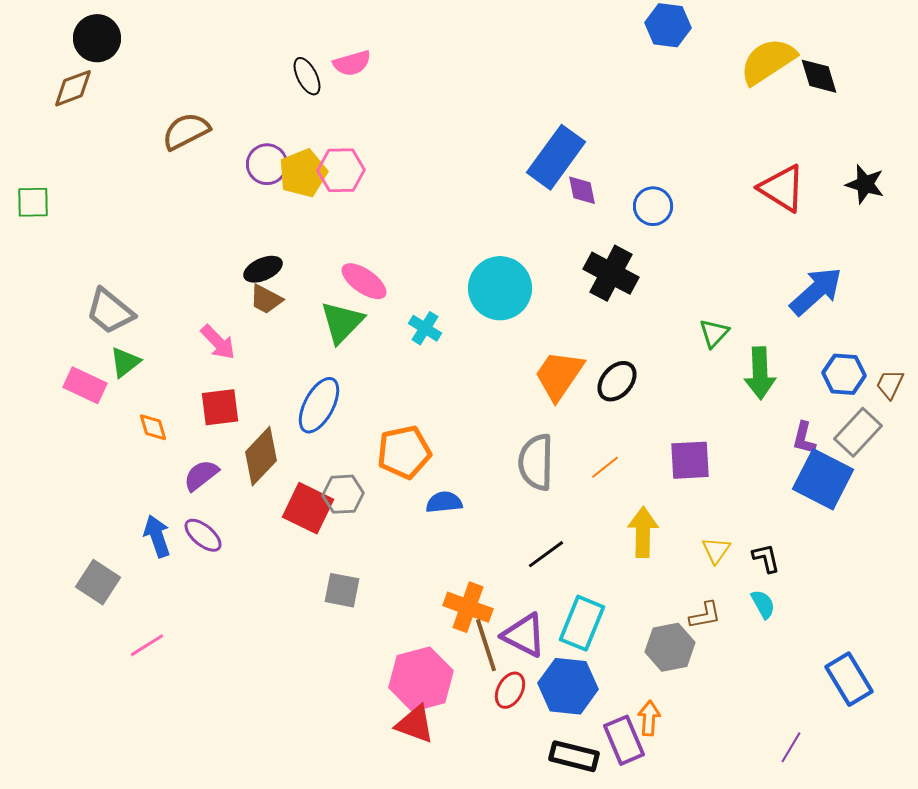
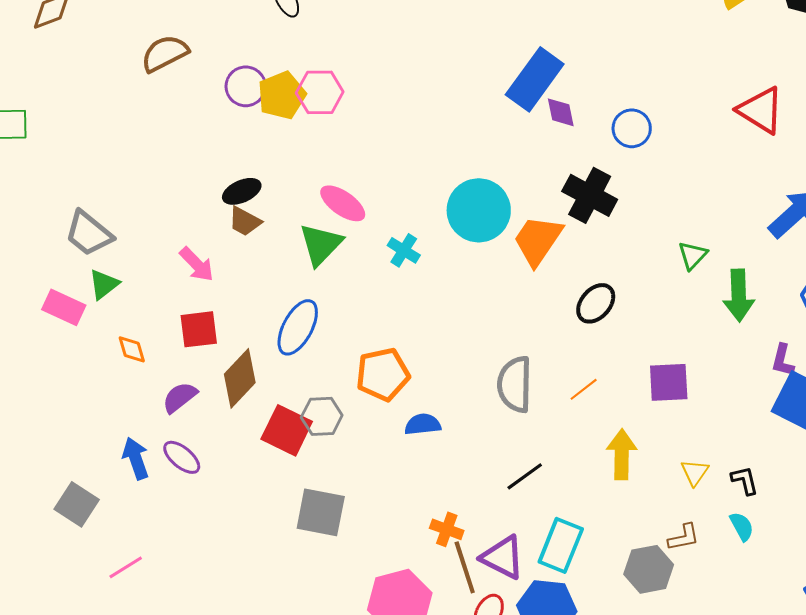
orange trapezoid: (559, 375) -> (538, 240), moved
gray square: (342, 590) -> (321, 512), size x1.4
orange cross: (468, 607) -> (447, 529), size x0.7

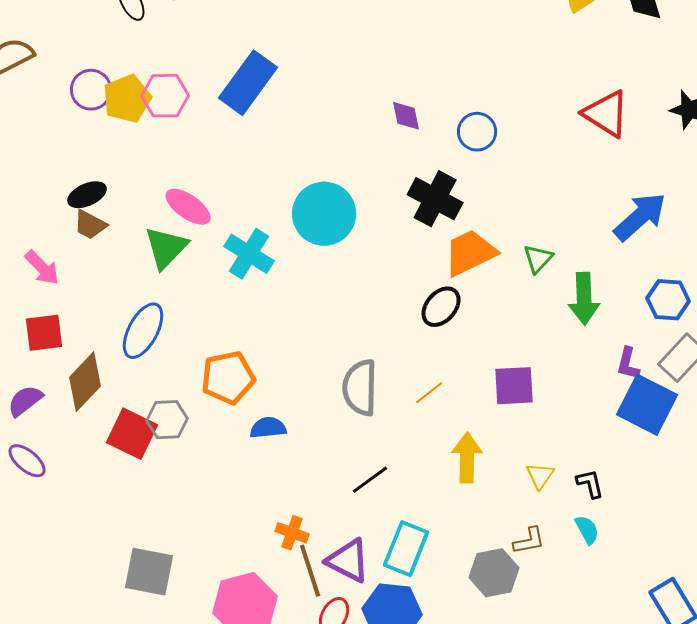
blue rectangle: (535, 79) -> (248, 83), moved
orange trapezoid: (538, 240) -> (470, 253), moved, turned 30
cyan cross: (404, 250) -> (249, 254), size x1.5
gray square: (321, 512) -> (149, 572), moved

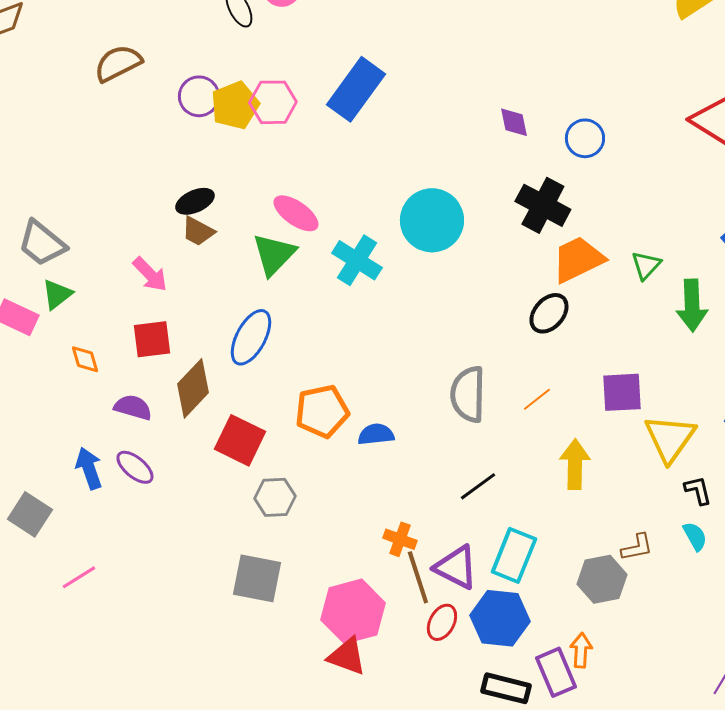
orange pentagon: (228, 378) -> (322, 411), moved
purple semicircle: (25, 401) -> (133, 407), turned 54
gray hexagon: (167, 420) -> (275, 497), moved
yellow triangle: (540, 476) -> (670, 438), moved, size x1.8

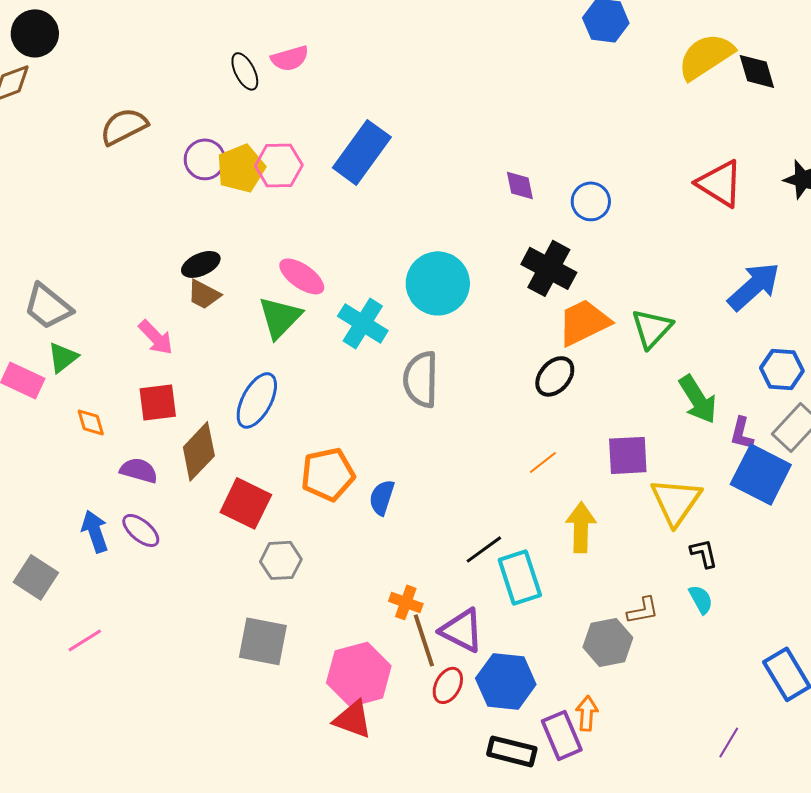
green triangle: (646, 265) -> (652, 328), size x1.4
green arrow: (692, 305) -> (698, 399), moved, turned -30
gray semicircle: (468, 394) -> (421, 379), moved
blue semicircle: (376, 434) -> (382, 497), turned -66
cyan rectangle: (514, 555) -> (520, 577), moved, turned -40

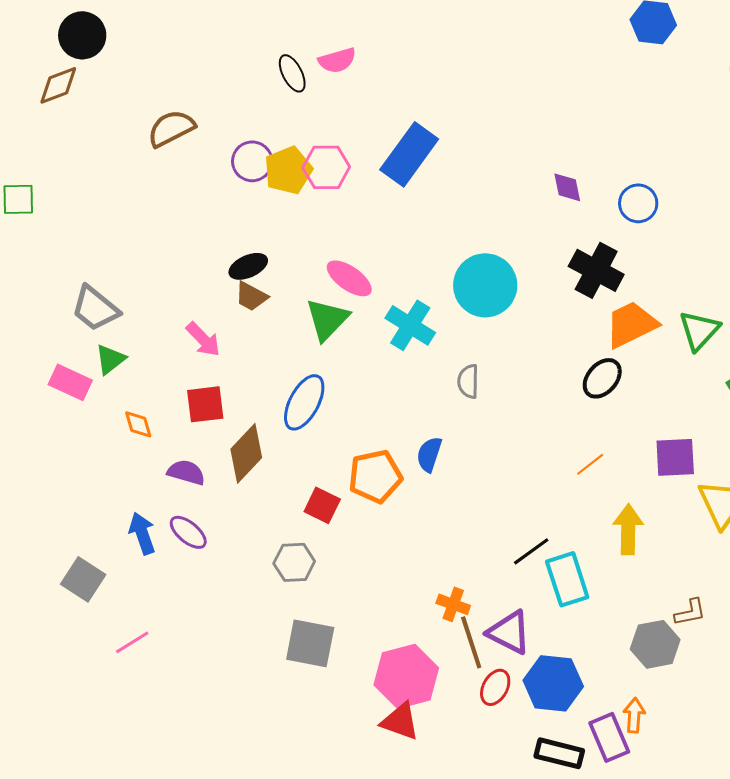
gray semicircle: (421, 379) -> (468, 381), size x0.6
blue semicircle: (382, 497) -> (429, 454), moved
red square: (246, 503) -> (322, 505), moved, size x0.7
gray hexagon: (281, 560) -> (294, 562), moved

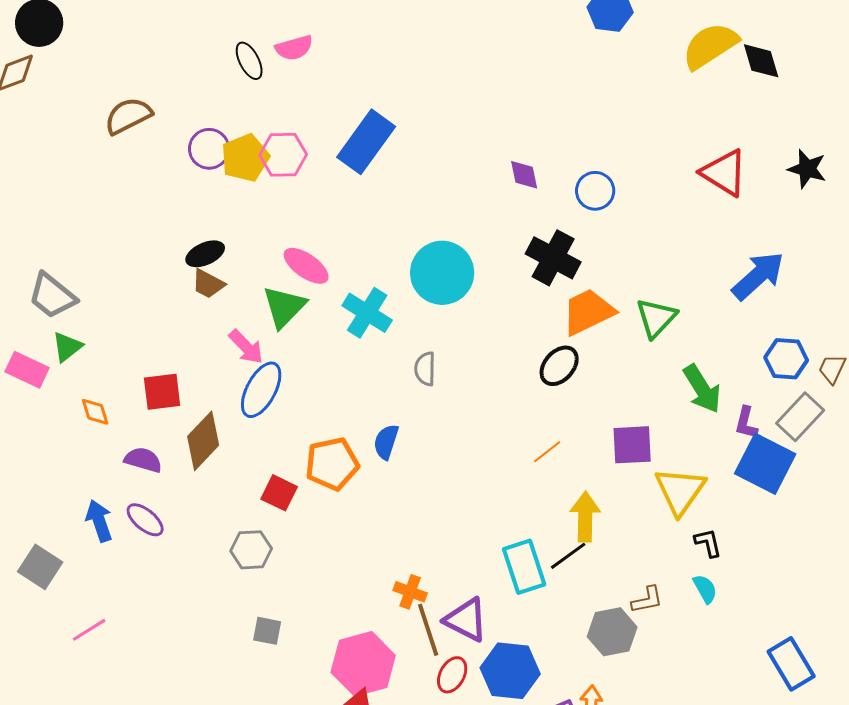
pink arrow: (203, 339) -> (246, 347), moved
black line: (531, 551) -> (568, 556), moved
gray square: (310, 643) -> (267, 631), size x0.6

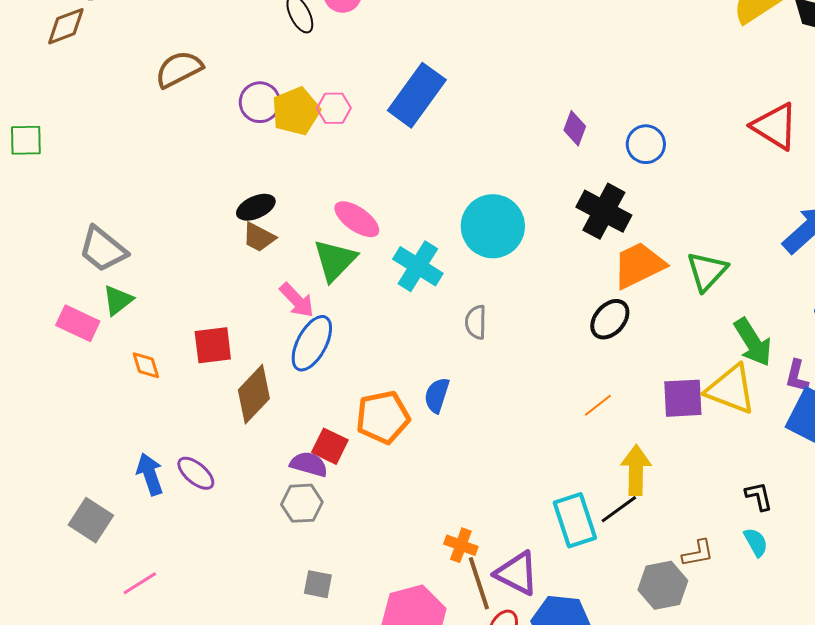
pink hexagon: (283, 155) -> (334, 108), size x0.7
purple diamond: (524, 175) -> (575, 128), turned 32
purple semicircle: (143, 460) -> (309, 464), moved
yellow triangle: (680, 491) -> (731, 389), moved, turned -44

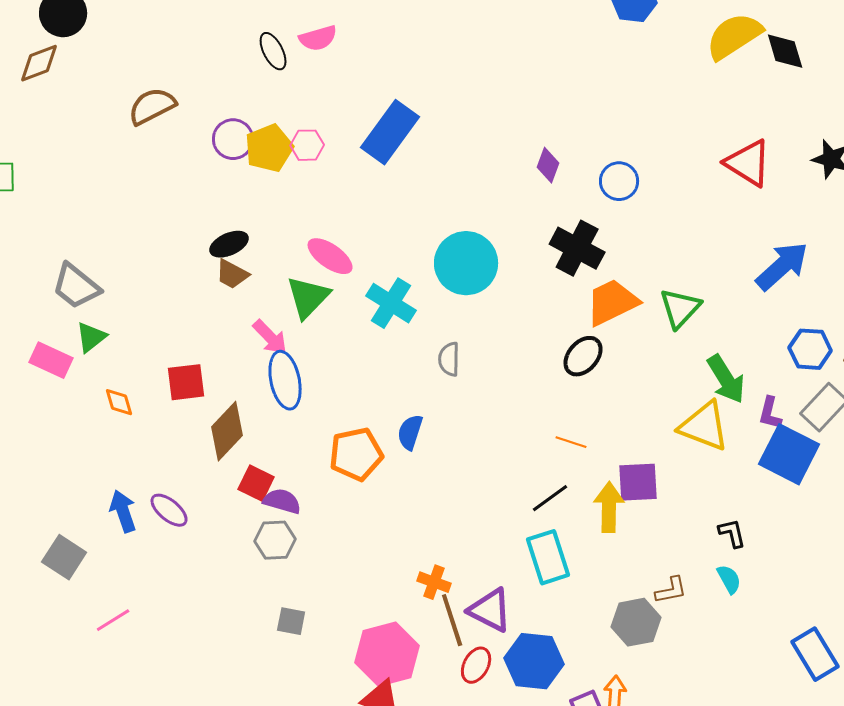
blue ellipse: (312, 343) -> (285, 380), turned -40
purple square: (683, 398) -> (638, 482), moved
orange line: (598, 405) -> (571, 442), turned 56
red square: (330, 446) -> (256, 483), moved
black line: (619, 509) -> (550, 498), moved

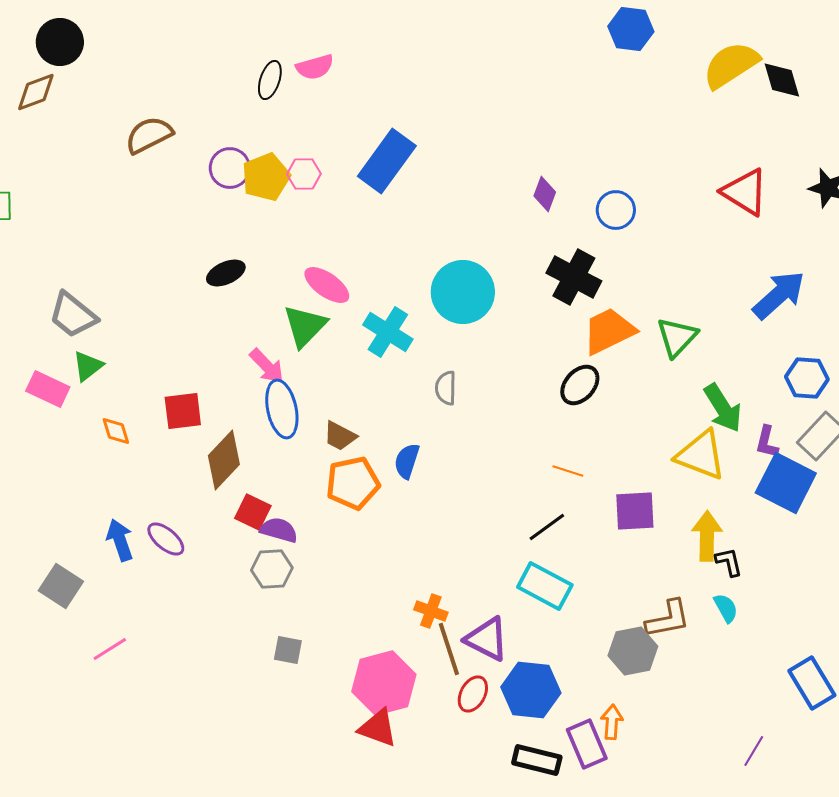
black ellipse: (273, 51) -> (270, 80), turned 45
brown trapezoid: (232, 274) -> (340, 436), moved
yellow arrow: (609, 507) -> (707, 536), moved
cyan rectangle: (548, 557) -> (545, 586), turned -44
brown L-shape: (671, 590) -> (668, 619), size x1.4

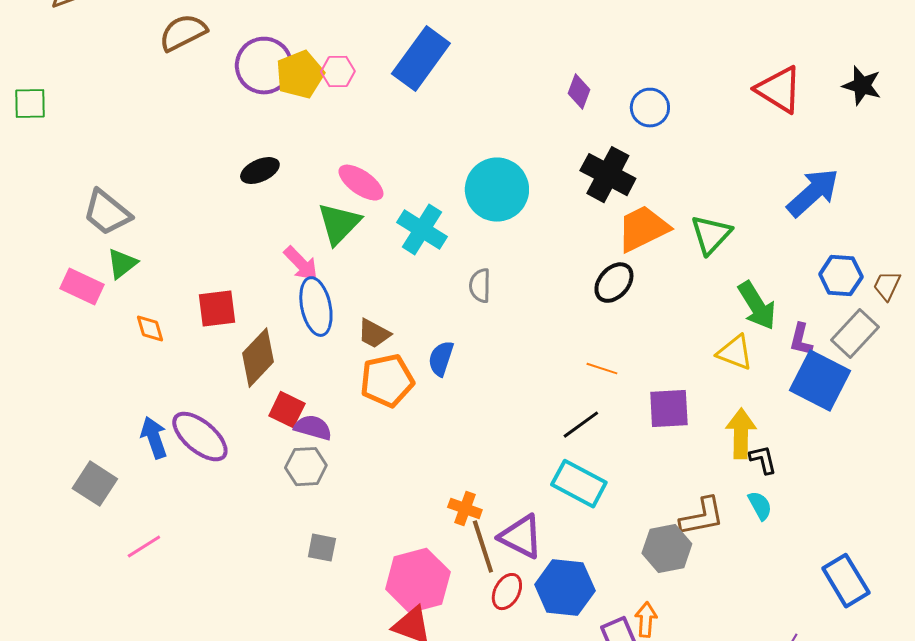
purple circle: (230, 168) -> (264, 66), size x1.4
yellow triangle: (701, 455) -> (735, 353), size x0.7
purple ellipse: (166, 539) -> (200, 437), size x1.5

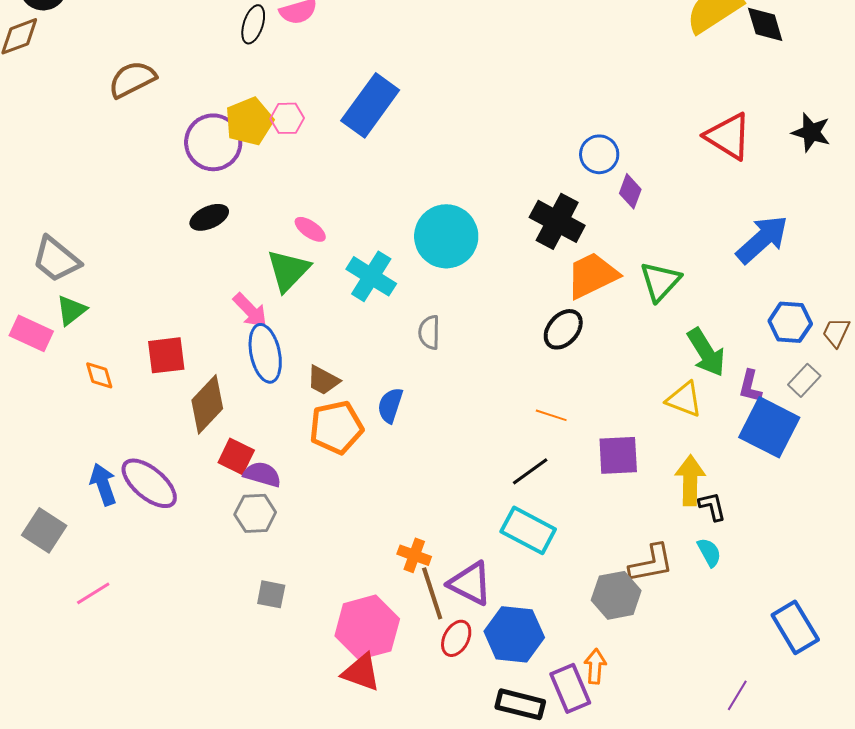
purple circle: (264, 66) -> (213, 142), moved
purple diamond: (579, 92) -> (630, 191), moved
pink ellipse: (361, 183) -> (310, 229), size x0.7
gray rectangle: (855, 334) -> (804, 380), size x0.7

